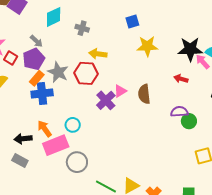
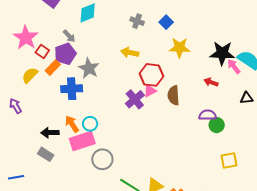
blue square: (132, 21) -> (166, 22), turned -32
gray cross: (82, 28) -> (137, 21), moved
red hexagon: (86, 73) -> (151, 75), moved
orange rectangle: (37, 78) -> (53, 68), moved
cyan circle: (73, 125) -> (90, 124), moved

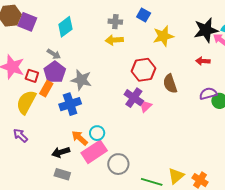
yellow arrow: (130, 53) -> (114, 40), moved
yellow semicircle: (30, 75) -> (26, 102), size x1.4
pink triangle: (150, 91) -> (145, 106), moved

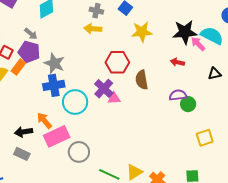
purple pentagon: (55, 72) -> (29, 52), turned -30
blue cross: (70, 104) -> (54, 85), moved
pink triangle: (145, 106) -> (114, 98), turned 32
cyan circle: (97, 133) -> (75, 102), moved, size x1.6

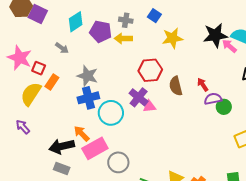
purple pentagon: (29, 52) -> (101, 31), moved
red arrow: (177, 62) -> (203, 85), moved, turned 48
black arrow: (24, 132) -> (62, 146), size x1.4

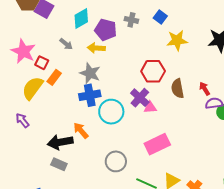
yellow arrow: (123, 38) -> (96, 48), moved
pink rectangle: (95, 148) -> (157, 144), moved

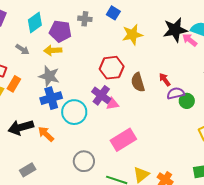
black arrow: (60, 142) -> (21, 127), moved
gray rectangle: (59, 164) -> (28, 170), turned -49

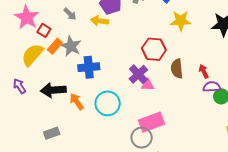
gray star: (49, 76) -> (71, 46), moved
cyan circle: (74, 112) -> (108, 103), moved
gray circle: (84, 161) -> (142, 138), moved

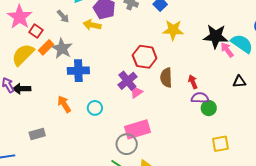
pink triangle: (148, 85) -> (136, 92), turned -40
black arrow: (53, 90) -> (22, 89), moved, size x0.7
cyan circle: (108, 103) -> (95, 108), size x0.6

